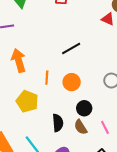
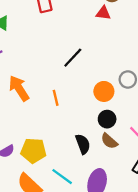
orange circle: (72, 82) -> (104, 91), moved
yellow pentagon: (27, 101) -> (33, 151), moved

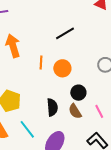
orange circle: (104, 91) -> (62, 68), moved

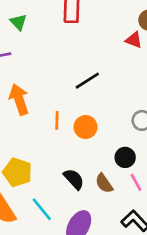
black circle: (78, 93) -> (125, 157), moved
black semicircle: (52, 107) -> (74, 179), turned -36

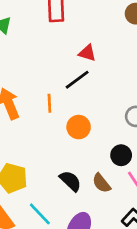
red triangle: (134, 40) -> (87, 53), moved
orange line: (57, 120) -> (49, 103), moved

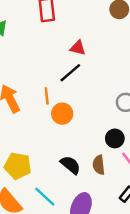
orange circle: (79, 127) -> (62, 114), moved
brown semicircle: (101, 183) -> (99, 165), turned 36

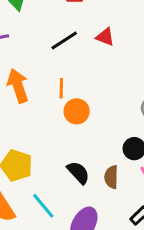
black line: (70, 73) -> (64, 41), moved

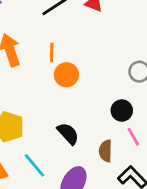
brown semicircle: (111, 177) -> (106, 151), moved

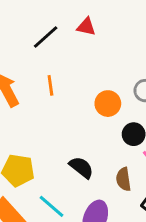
orange circle: (66, 75) -> (108, 104), moved

